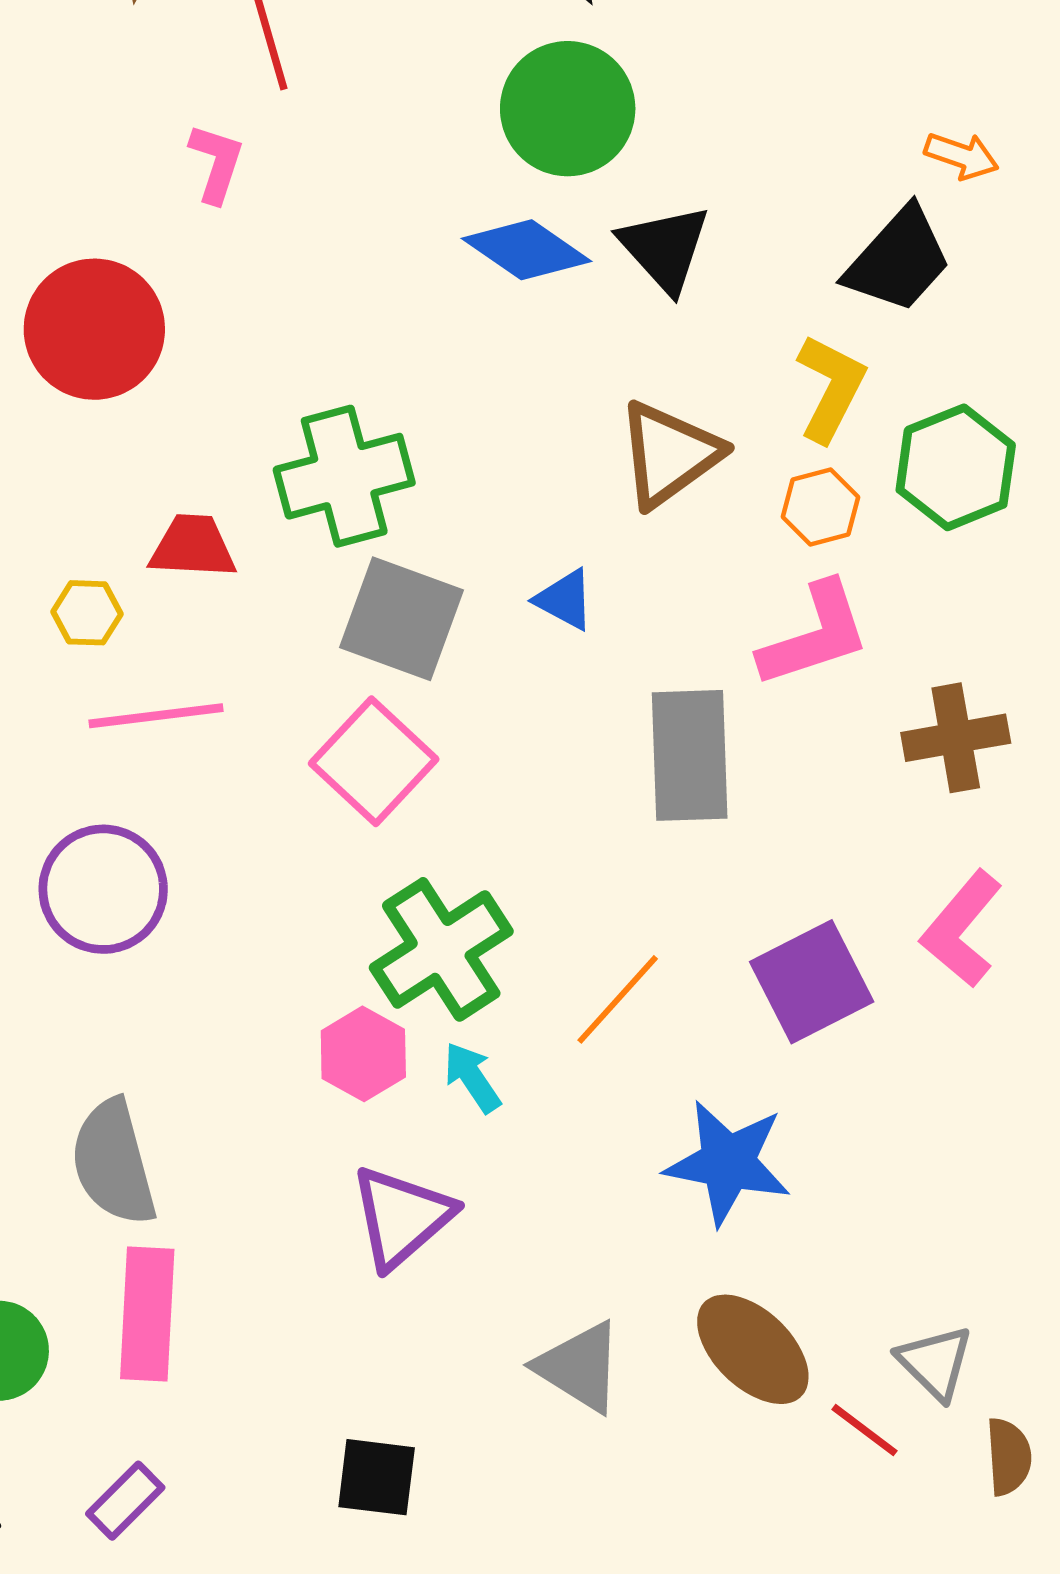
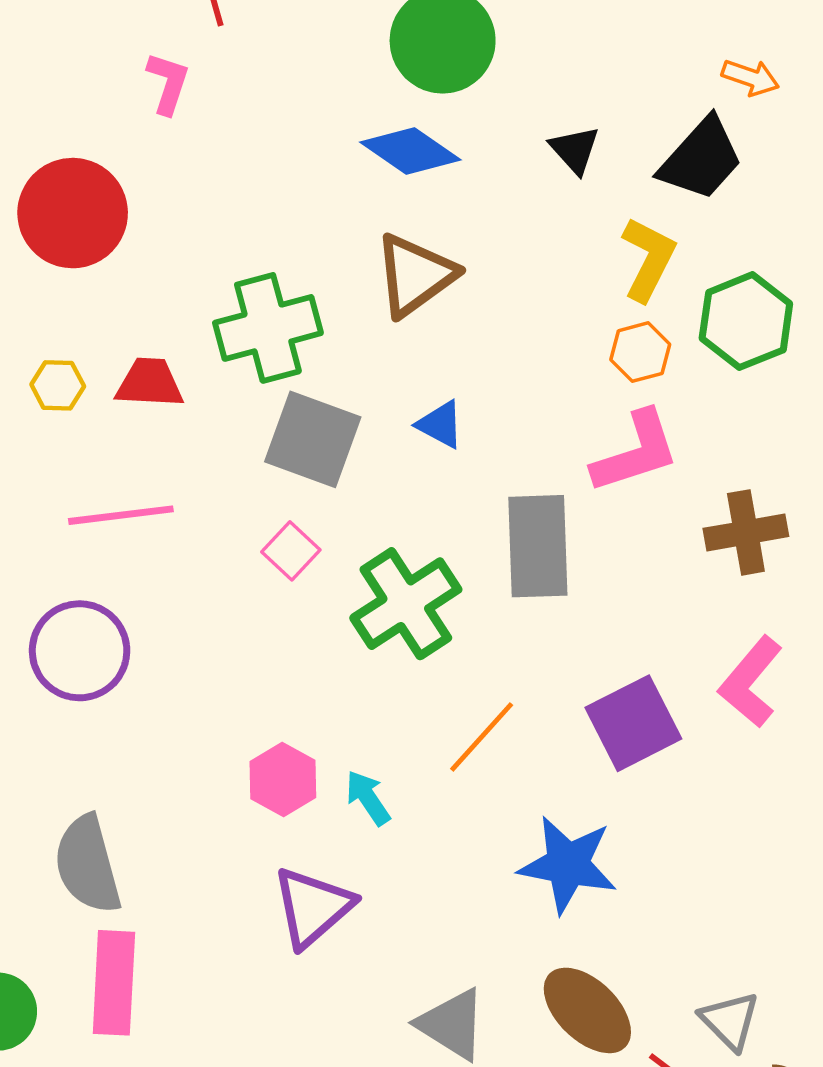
black triangle: (665, 248) -> (575, 150), moved, size x0.7
brown triangle: (669, 454) -> (415, 275), moved
yellow hexagon: (87, 613) -> (58, 385), moved
pink square: (374, 761) -> (291, 551), size x0.6
green cross: (441, 949) -> (406, 604), moved

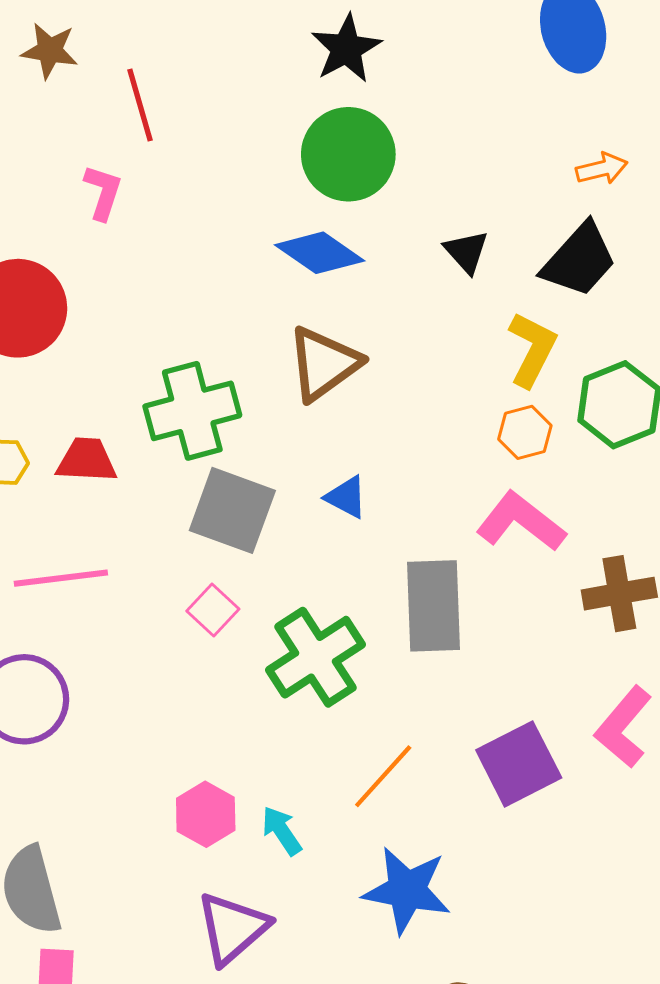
orange arrow: (751, 77) -> (602, 169), moved, turned -33
pink L-shape: (636, 452) -> (521, 522), turned -124
blue star: (568, 865) -> (407, 890), moved

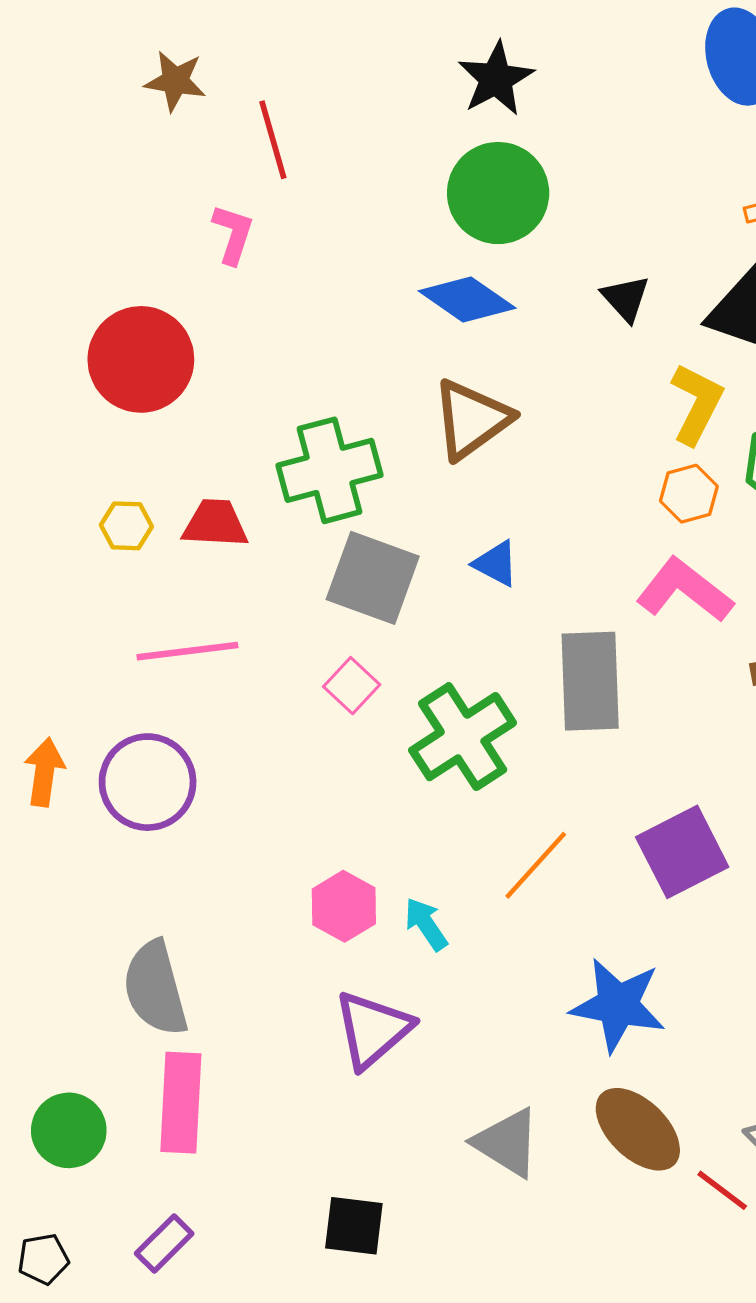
blue star: (407, 890) -> (618, 1005), moved

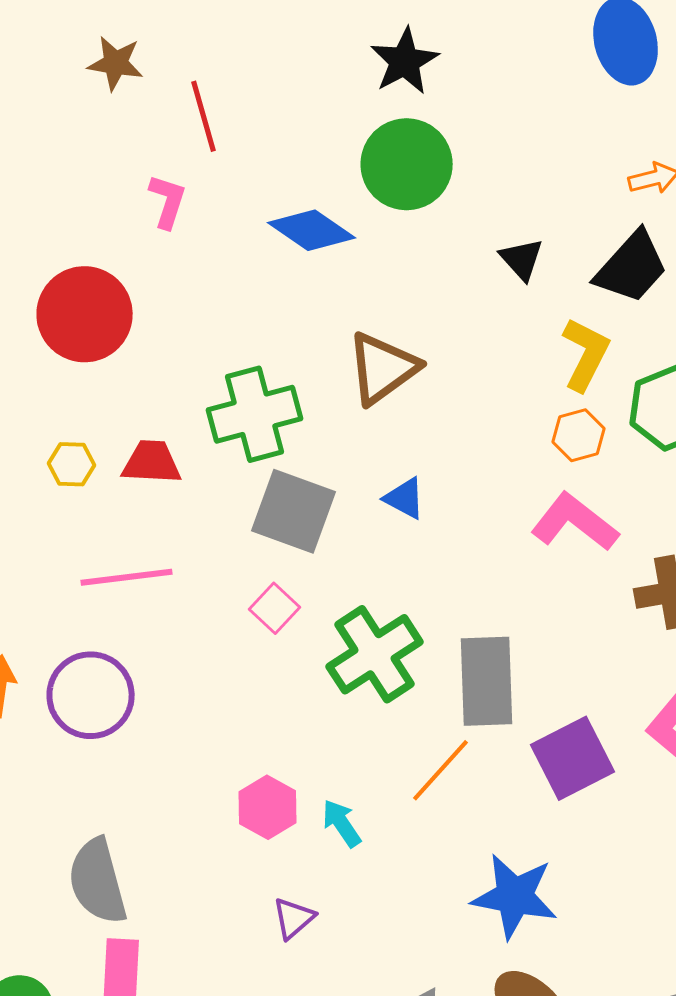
blue diamond: (467, 300) -> (312, 230), moved
gray rectangle: (590, 681) -> (487, 681), moved
purple triangle: (373, 1029) -> (294, 918), size x0.6

